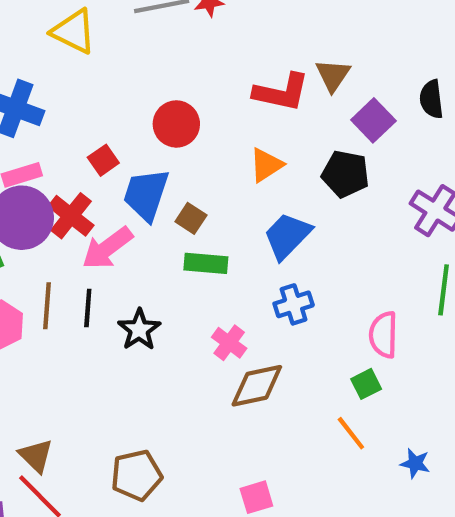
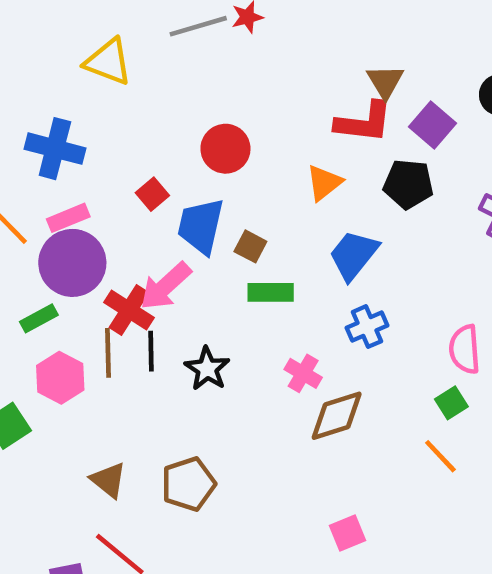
red L-shape: (281, 92) -> (364, 122), moved
red cross: (71, 216) -> (129, 310), moved
brown triangle: (36, 456) -> (108, 480), moved
brown pentagon: (137, 475) -> (188, 484), moved

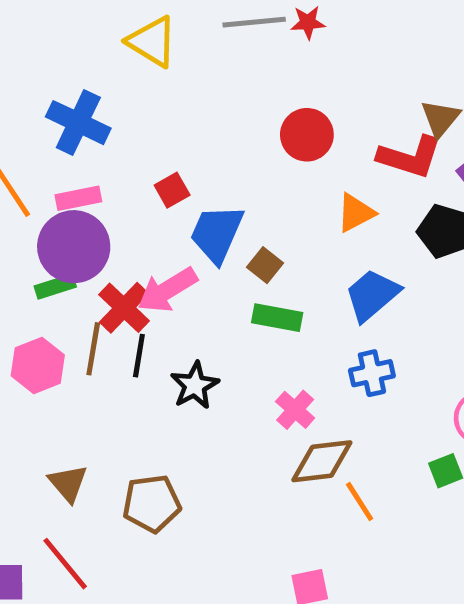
red circle: (225, 149) -> (307, 135), moved
green rectangle: (39, 318) -> (55, 286), moved
orange line: (440, 456) -> (360, 502), moved

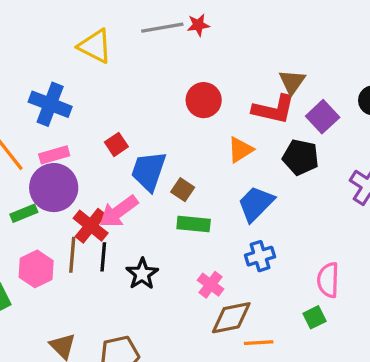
green rectangle: (55, 286) -> (24, 213), moved
orange line: (360, 502) -> (259, 343), turned -56

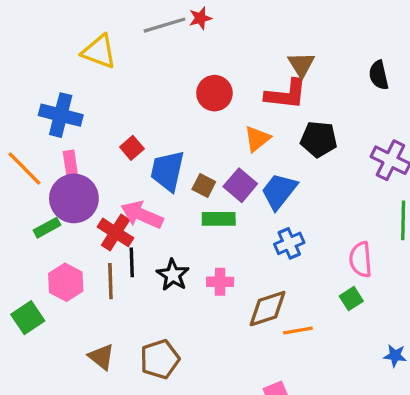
purple square: (323, 117) -> (240, 185), moved
pink rectangle: (54, 155) -> (71, 166), turned -76
pink arrow: (119, 211) -> (142, 215), turned 66
brown line: (72, 255) -> (110, 281), moved
pink cross: (211, 285) -> (220, 282), moved, turned -30

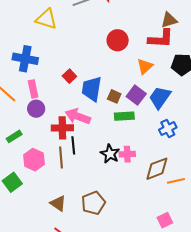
brown triangle: (301, 65) -> (169, 20), turned 48
purple circle: (74, 198) -> (36, 109), size x0.6
green rectangle: (47, 228) -> (14, 136), moved
red cross: (116, 232) -> (62, 128), turned -30
black star: (173, 275) -> (110, 154), moved

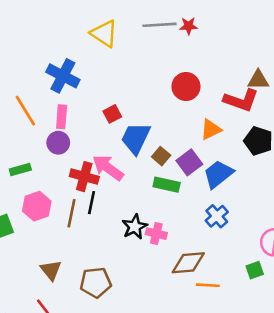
blue cross: (168, 129) -> (217, 216), turned -30

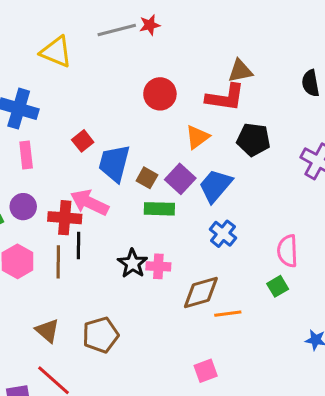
purple circle: (58, 143) -> (23, 207), moved

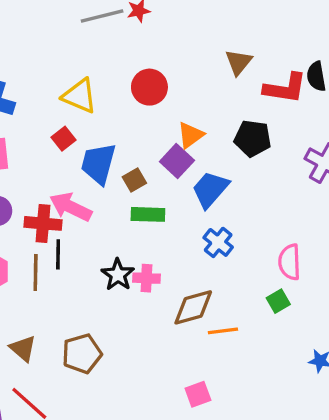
yellow triangle: (56, 52) -> (80, 96), moved
brown triangle: (240, 71) -> (239, 62), turned -40
red L-shape: (225, 97) -> (285, 88), moved
brown square: (147, 178) -> (134, 180), turned 30
purple square: (180, 179) -> (177, 161), moved

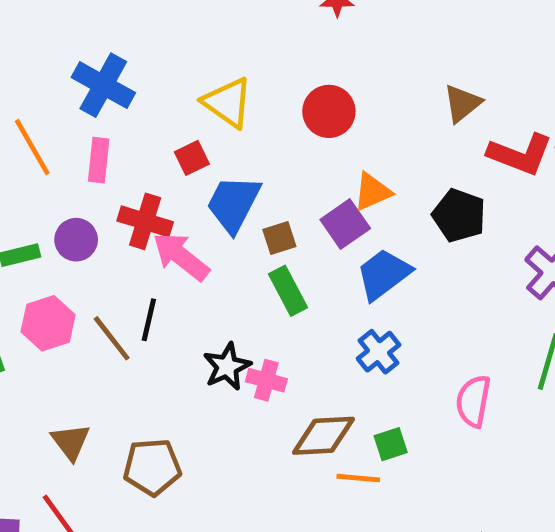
green rectangle: (148, 214) -> (288, 291), turned 48
red cross: (43, 223) -> (145, 221), moved
brown line: (36, 272) -> (112, 338), turned -51
green square: (278, 301) -> (391, 444), moved

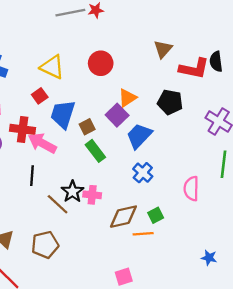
brown line: (112, 338) -> (58, 204), moved

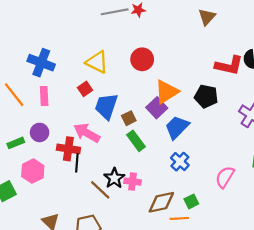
brown triangle: (163, 49) -> (207, 17), moved
orange triangle: (127, 98) -> (167, 92), size x1.4
red cross: (23, 129) -> (68, 149), moved
pink semicircle: (191, 189) -> (225, 177), turned 30

